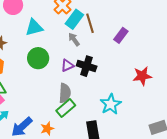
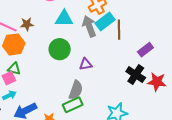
gray arrow: (74, 39) -> (89, 26), moved, size x1.5
black cross: (87, 66) -> (136, 75), moved
red star: (142, 76) -> (157, 82), moved

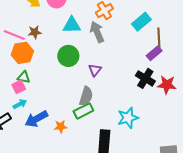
cyan rectangle: (105, 22) -> (141, 22), moved
brown line: (119, 30) -> (159, 38), moved
purple triangle: (86, 64) -> (95, 70), turned -40

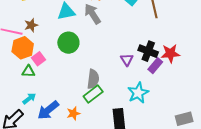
purple rectangle: (154, 53) -> (155, 66), moved
purple triangle: (95, 70) -> (127, 60), moved
pink square: (19, 87) -> (39, 59), moved

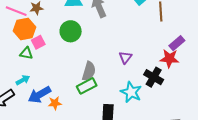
black cross: (148, 51) -> (154, 77), moved
purple rectangle: (155, 66) -> (177, 43), moved
cyan star: (138, 93) -> (131, 92), turned -30
orange star: (73, 113) -> (55, 103), moved

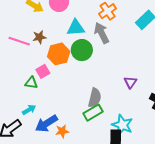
orange hexagon: (25, 29) -> (59, 54), moved
green circle: (71, 31) -> (82, 50), moved
cyan star: (131, 92) -> (122, 125), moved

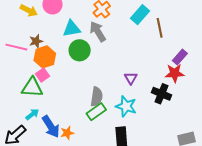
orange hexagon: (59, 54) -> (45, 57), moved
green triangle: (31, 83) -> (32, 87), size x1.6
blue arrow: (46, 123) -> (51, 127), turned -85
cyan star: (122, 125) -> (126, 106), moved

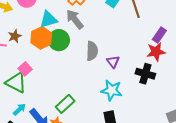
orange hexagon: (45, 57) -> (41, 38), moved
green triangle: (32, 87) -> (16, 82), turned 30
gray semicircle: (97, 97) -> (92, 51), moved
green rectangle: (96, 112) -> (65, 104), moved

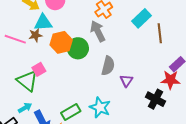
cyan triangle: (48, 20) -> (43, 23), moved
cyan star: (112, 90) -> (100, 107), moved

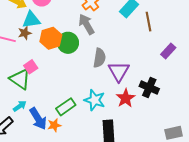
red star: (170, 80) -> (126, 98), moved, turned -30
purple triangle: (126, 81) -> (119, 71), size x1.6

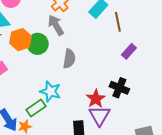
purple rectangle: (168, 51) -> (129, 51), moved
purple triangle: (119, 71) -> (99, 116), moved
cyan star: (95, 100) -> (50, 91), moved

